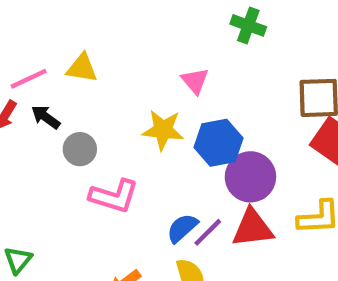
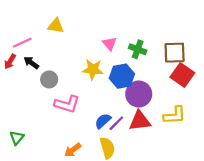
green cross: (248, 25) -> (138, 49), moved
yellow triangle: (82, 68) -> (56, 26), moved

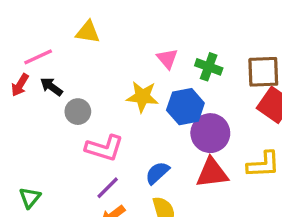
purple line: (116, 123) -> (108, 188), moved

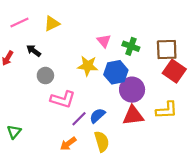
yellow triangle: (88, 32) -> (52, 24), turned -35
pink line: (38, 57) -> (19, 22), moved
black arrow: (51, 87) -> (34, 51), moved
purple line: (108, 188) -> (79, 119), moved

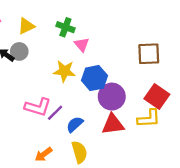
green cross: (131, 46) -> (65, 27), moved
red square: (174, 71) -> (157, 97), moved
gray circle: (45, 76) -> (19, 51), moved
purple line: (79, 119) -> (55, 113), moved

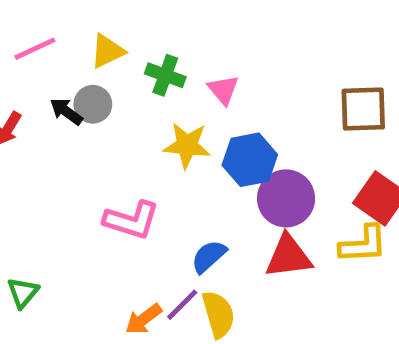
green cross: (65, 27) -> (165, 75), moved
purple line: (55, 113) -> (182, 305), moved

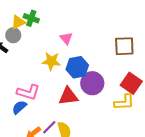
green cross: (165, 75) -> (31, 18), moved
gray circle: (93, 104) -> (13, 35), moved
blue semicircle: (209, 256) -> (19, 107), moved
red triangle: (288, 256) -> (68, 96), moved

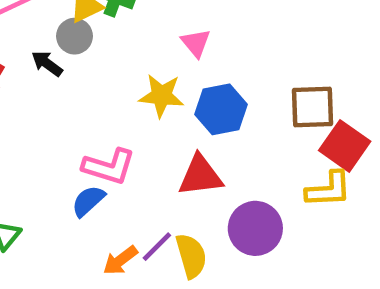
brown square: (124, 46) -> (313, 107), moved
purple circle: (92, 83) -> (255, 228), moved

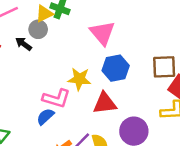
pink triangle: (196, 43) -> (102, 33), size x1.6
yellow star: (161, 96) -> (79, 79), moved

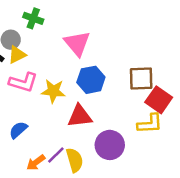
yellow triangle: (44, 14) -> (17, 55), moved
pink L-shape: (56, 98) -> (23, 82), moved

